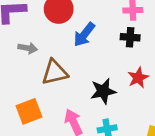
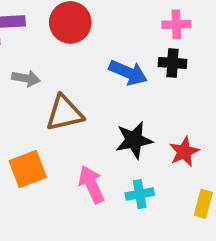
blue arrow: (84, 35) -> (128, 73), moved, turned -105
red star: (138, 78) -> (184, 152), moved

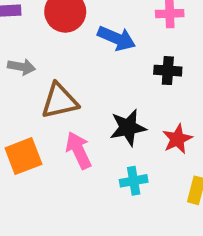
black cross: (173, 63) -> (168, 71), moved
blue arrow: (128, 73) -> (117, 38), moved
pink arrow: (92, 184) -> (79, 150), moved

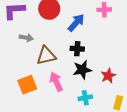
blue arrow: (117, 38) -> (76, 23), turned -72
black cross: (168, 71) -> (77, 49), moved

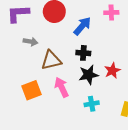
red star: (108, 76) -> (112, 71), moved

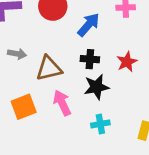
gray arrow: (30, 42) -> (17, 54), moved
red star: (112, 71) -> (127, 62), moved

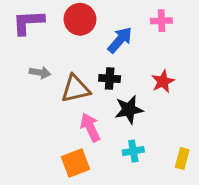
black cross: (90, 59) -> (110, 78), moved
orange square: (24, 107) -> (76, 163), moved

